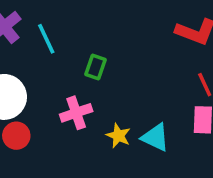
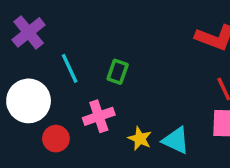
cyan line: (46, 39) -> (70, 68), moved
red circle: (16, 136) -> (56, 139), moved

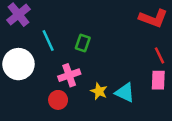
red circle: (56, 139) -> (58, 100), moved

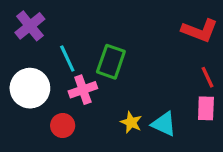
green rectangle: (83, 43) -> (111, 62), size x1.5
pink cross: (69, 75) -> (83, 90), moved
red circle: (58, 100) -> (63, 125), moved

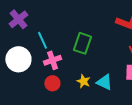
green rectangle: (111, 62) -> (82, 43), moved
red circle: (63, 125) -> (52, 83), moved

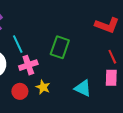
yellow star: (83, 81) -> (43, 87), moved
red circle: (52, 83) -> (20, 91), moved

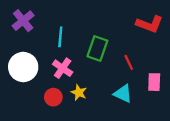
cyan line: (18, 44) -> (60, 37), moved, turned 30
red line: (112, 57) -> (129, 62), moved
pink cross: (28, 65) -> (63, 68), turned -36

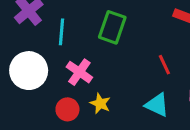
cyan line: (60, 37) -> (61, 32), moved
green rectangle: (97, 48) -> (112, 27), moved

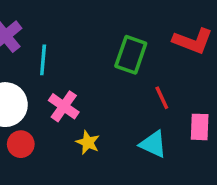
green rectangle: (112, 27) -> (131, 55), moved
red circle: (67, 109) -> (21, 144), moved

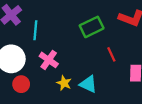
green rectangle: (131, 55) -> (92, 27), turned 45
cyan triangle: (153, 144) -> (88, 84), moved

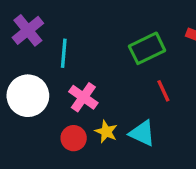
red line: (111, 54) -> (163, 91), moved
red circle: (21, 84) -> (74, 138), moved

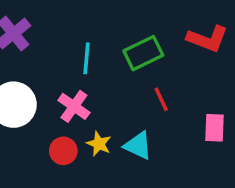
cyan line: (64, 53) -> (86, 58), moved

